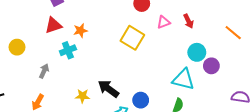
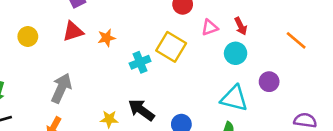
yellow circle: (17, 47) -> (28, 37), moved
cyan cross: (68, 50) -> (140, 62), moved
cyan circle: (197, 52) -> (236, 53), moved
gray arrow: (44, 71) -> (61, 88), size x1.6

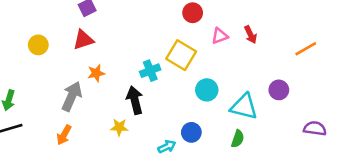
orange star: (107, 38) -> (96, 73), moved
orange line: (296, 40) -> (306, 49), turned -70
cyan circle: (236, 53) -> (207, 90), moved
black arrow: (141, 110) -> (135, 100), moved, turned 40

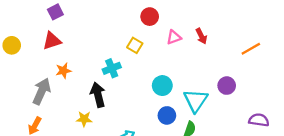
yellow square: (181, 55) -> (135, 45), moved, size x0.6
cyan triangle: (244, 107) -> (196, 100), turned 50
blue circle: (191, 132) -> (167, 115), moved

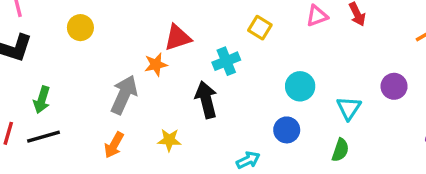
red triangle: (52, 41) -> (178, 38), moved
cyan triangle: (196, 100) -> (349, 108), size x0.7
blue circle: (167, 115) -> (287, 130), moved
yellow star: (84, 119) -> (169, 140), moved

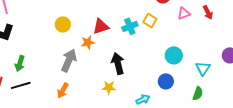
yellow circle: (80, 28) -> (63, 24), moved
cyan cross: (226, 61) -> (130, 26), moved
yellow star: (169, 140) -> (109, 87), moved

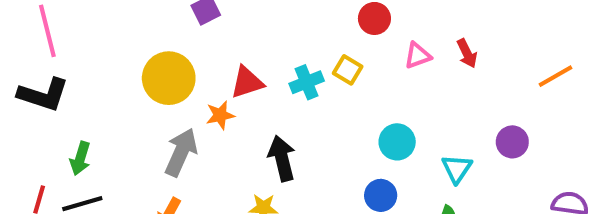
yellow circle: (63, 24) -> (169, 78), size x1.6

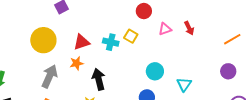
cyan cross: (307, 82) -> (111, 42), turned 35
orange star: (220, 115) -> (77, 63), moved
purple circle: (512, 142) -> (228, 71), moved

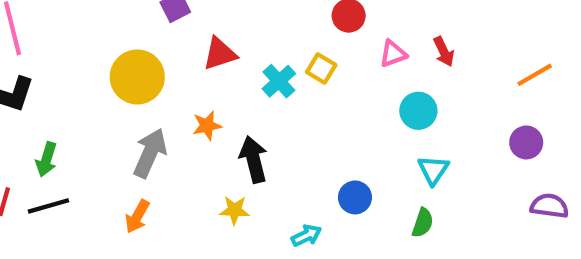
red triangle: (82, 42) -> (220, 54), moved
cyan cross: (111, 42) -> (279, 81), turned 35
cyan circle: (155, 71) -> (418, 111), moved

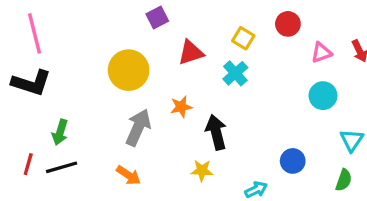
yellow square: (321, 68) -> (243, 38), moved
cyan circle: (418, 111) -> (323, 96), moved
orange arrow: (137, 216) -> (129, 175), turned -85

